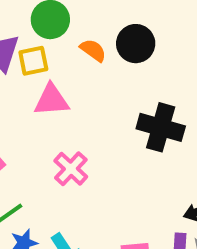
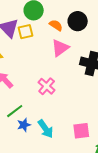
pink triangle: (51, 100) -> (60, 48), moved, turned -30

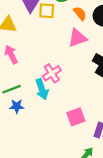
cyan arrow: (46, 129) -> (42, 89), moved
pink square: (81, 131) -> (76, 117), moved, turned -30

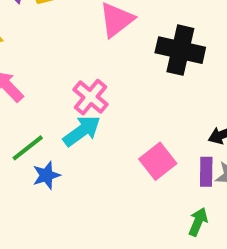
cyan arrow: (42, 89) -> (82, 131), turned -90

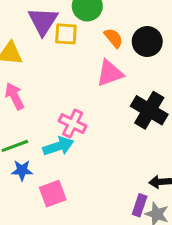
pink cross: (91, 97) -> (73, 124), turned -32
pink square: (158, 161) -> (53, 194), moved

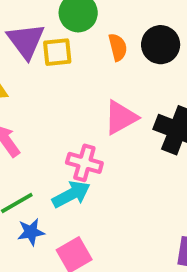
orange semicircle: (114, 38) -> (118, 47), turned 35
pink triangle: (110, 73) -> (121, 117), moved

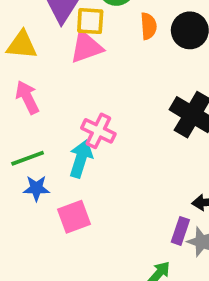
pink triangle: (121, 117) -> (86, 47), moved
cyan arrow: (71, 194) -> (81, 159), turned -54

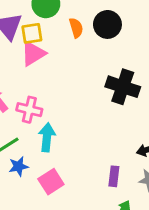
pink cross: (98, 131) -> (29, 110), moved
purple rectangle: (180, 231) -> (114, 176), moved

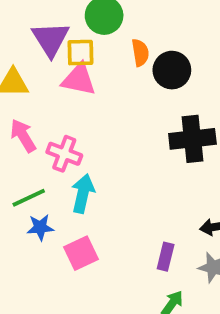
black circle: (107, 24) -> (172, 70), moved
pink triangle: (33, 53) -> (79, 79), turned 36
black cross: (123, 87) -> (192, 139), turned -32

